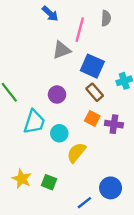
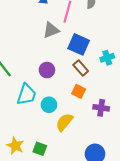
purple cross: (114, 124) -> (101, 108), moved

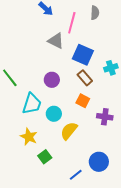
gray triangle: (51, 30) -> (56, 41), turned 48
yellow star: (15, 146) -> (29, 137), moved
green square: (40, 149) -> (45, 157), turned 32

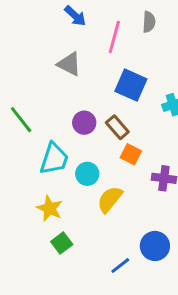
gray triangle: (56, 41) -> (69, 64), moved
brown rectangle: (85, 78) -> (117, 127), moved
green square: (45, 157) -> (62, 243), moved

